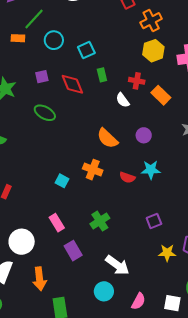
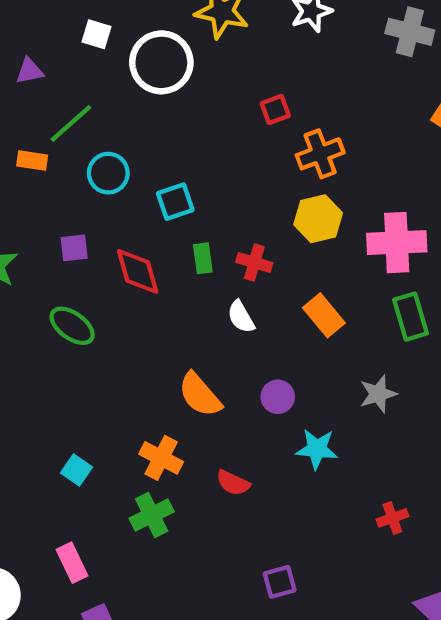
red cross: (137, 81) -> (254, 262), moved
cyan star: (151, 170) -> (317, 449), moved
cyan square: (62, 181) -> (77, 470), moved
green cross: (100, 221) -> (152, 515), moved

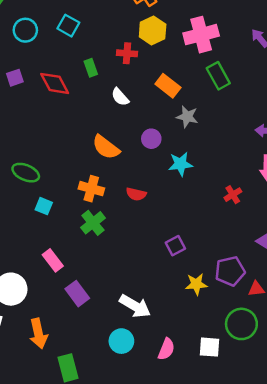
cyan square: (175, 202) -> (68, 26), moved, turned -30
red cross: (254, 262) -> (127, 53), moved
green ellipse: (72, 326) -> (26, 173), moved
gray star: (378, 394) -> (187, 117), moved, turned -30

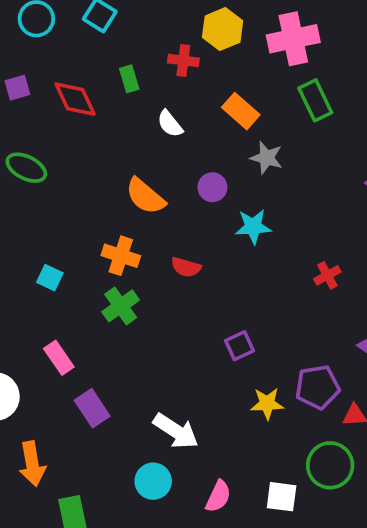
green ellipse: (26, 173) -> (26, 168), moved

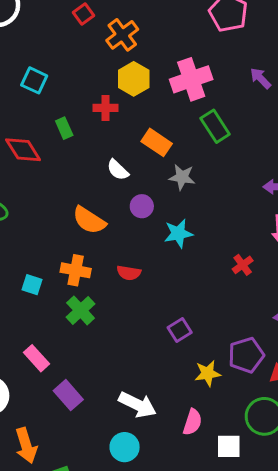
white semicircle: (170, 124) -> (118, 170), moved
cyan square: (50, 278) -> (32, 285), moved
pink semicircle: (218, 496) -> (192, 422), moved

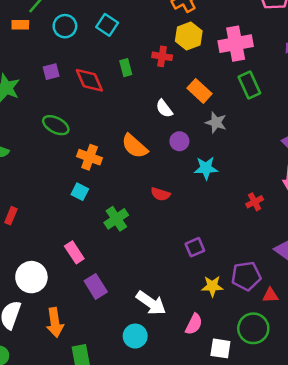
orange cross: (76, 270) -> (90, 157), moved

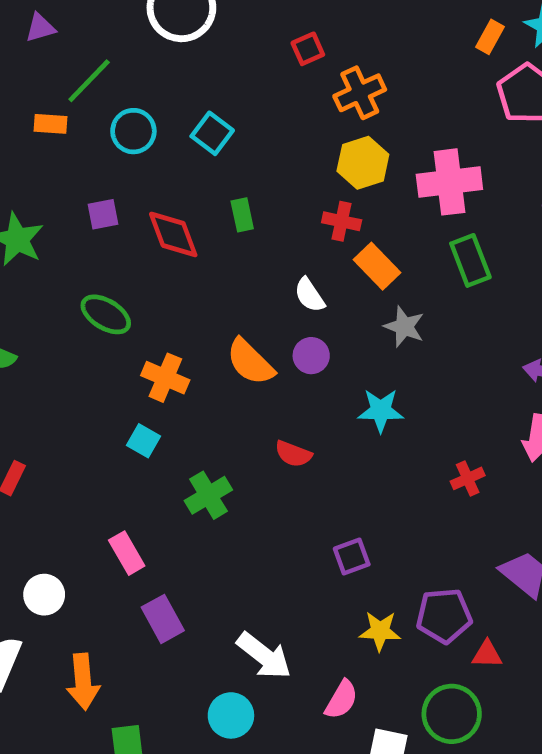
red cross: (162, 56) -> (342, 221), moved
purple circle: (179, 141) -> (311, 356), moved
white circle: (31, 277) -> (44, 595), size x0.7

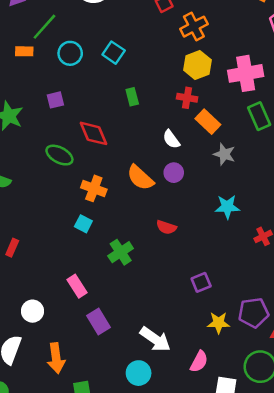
red diamond: (173, 234) -> (94, 133), moved
cyan star: (381, 410) -> (227, 207), moved

